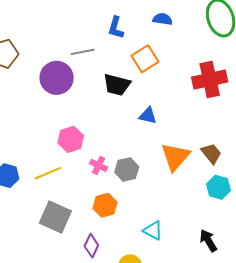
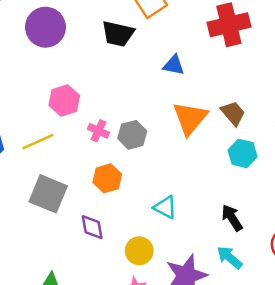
blue triangle: (148, 116) -> (174, 65), moved
purple diamond: (91, 246) -> (92, 227), turned -35

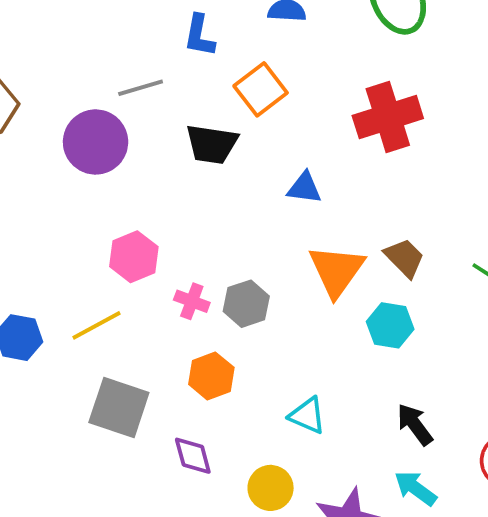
cyan hexagon: (243, 153) -> (390, 325), moved

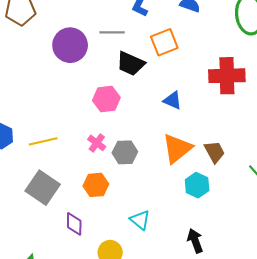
gray line: (141, 88) -> (112, 32), moved
pink hexagon: (134, 257) -> (106, 99), moved

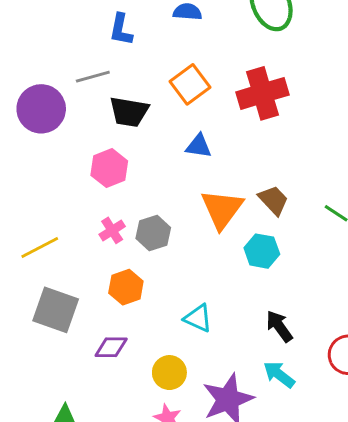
orange square: (164, 42) -> (190, 84), moved
pink cross: (97, 143) -> (112, 230), turned 36
purple diamond: (74, 224) -> (111, 347), turned -75

